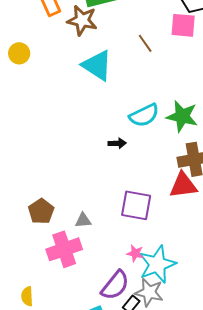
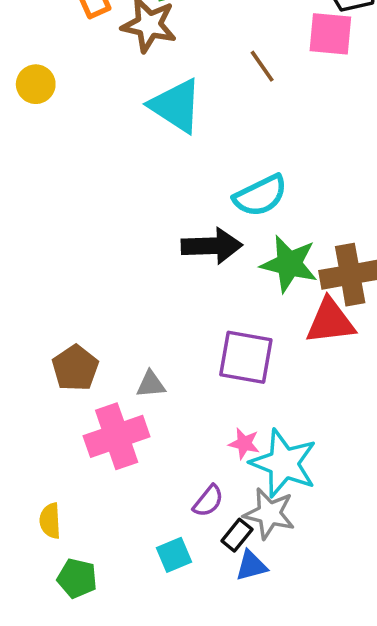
green star: (182, 116) -> (289, 264), moved
black arrow: (117, 143) -> (212, 246), size x1.8
cyan star: (157, 264) -> (284, 463), turned -30
purple semicircle: (115, 285) -> (208, 501), size x0.6

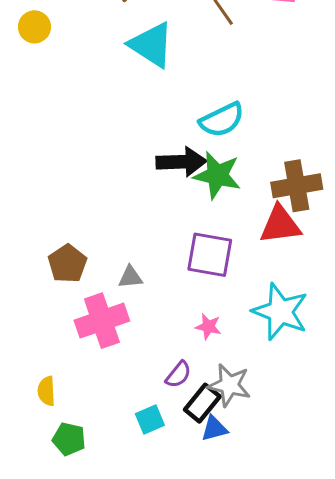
green star: (289, 264) -> (217, 175), moved
cyan star: (284, 463) -> (280, 312), moved
black rectangle: (237, 535) -> (202, 403), size x1.4

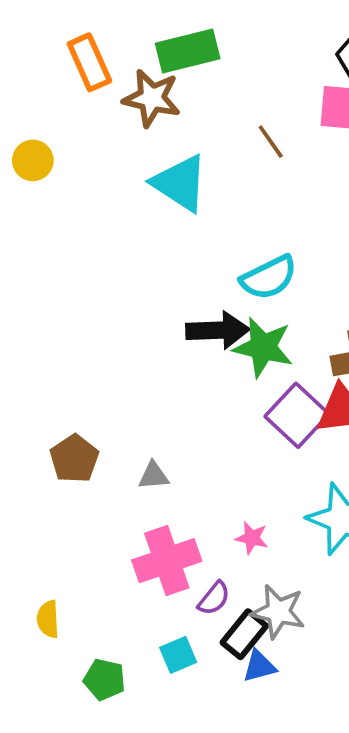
purple square: (210, 255) -> (297, 415), moved, turned 33
pink cross: (102, 321) -> (167, 561), moved
green pentagon: (69, 439) -> (105, 680), moved

